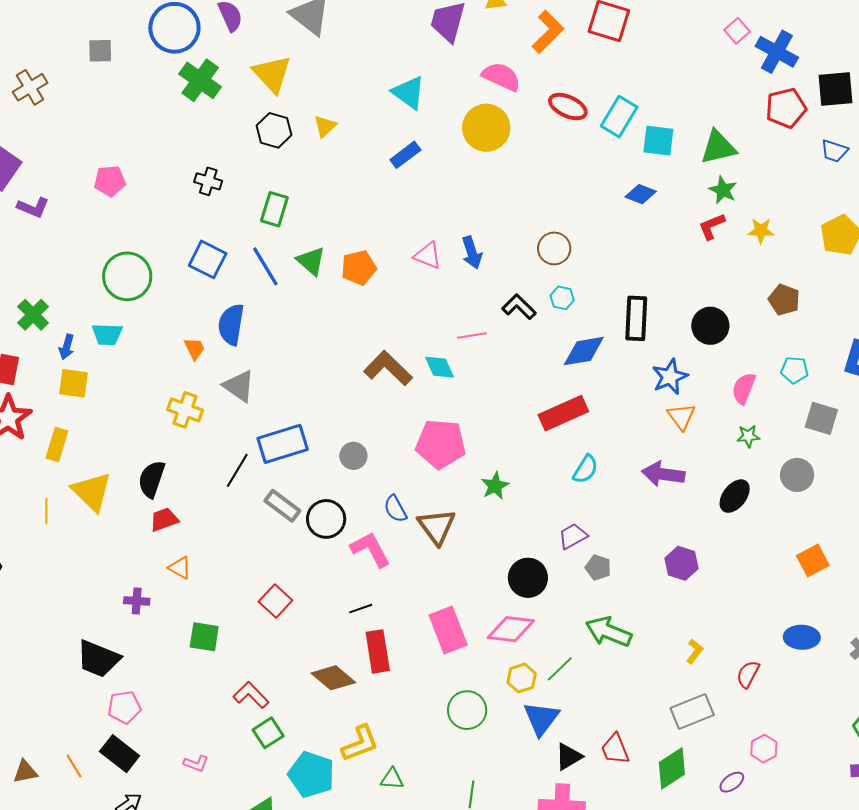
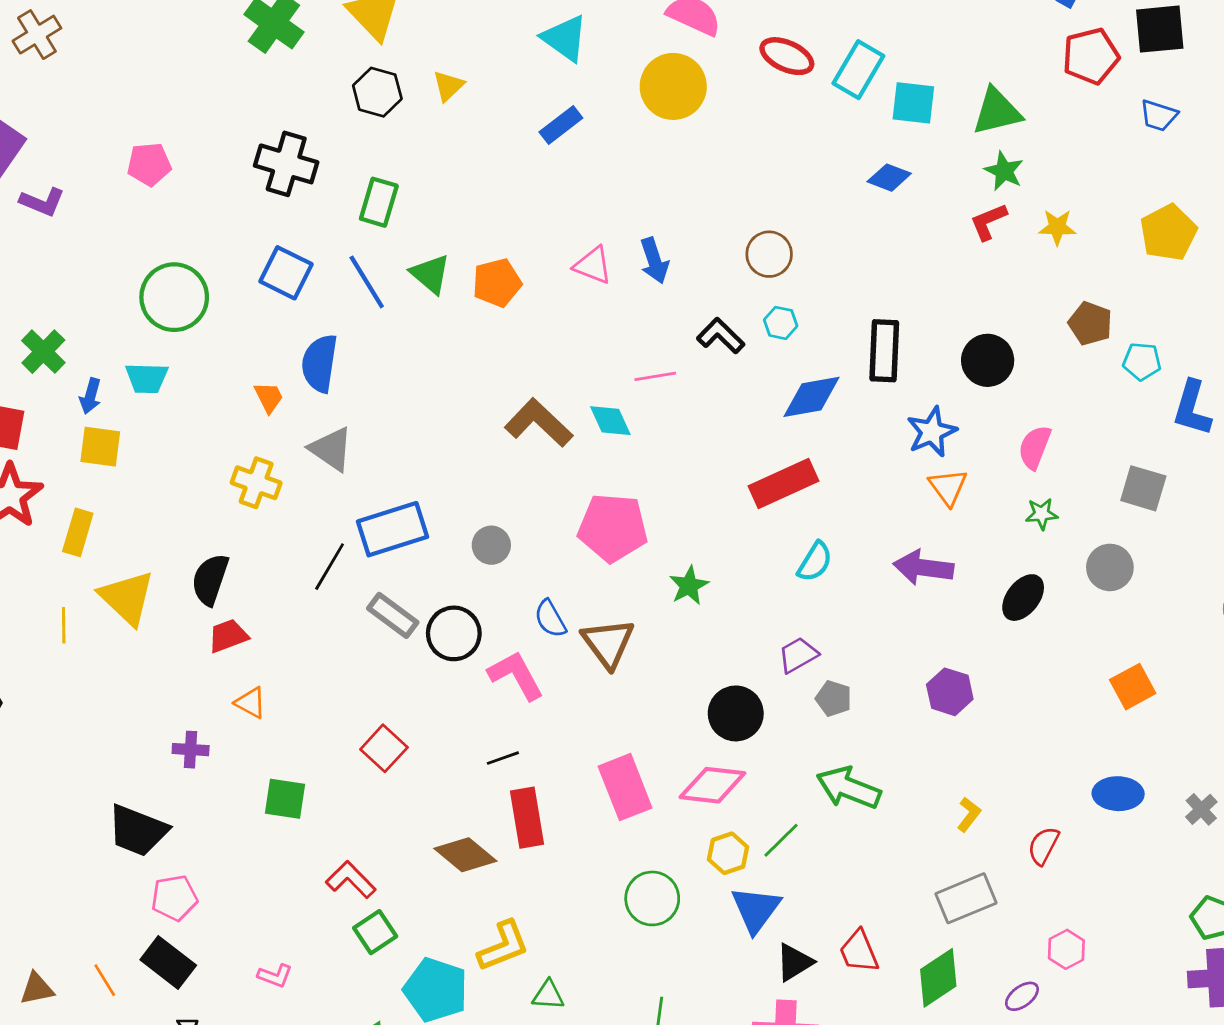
black cross: (208, 181) -> (286, 164), size x1.6
cyan pentagon: (794, 370) -> (1142, 361), moved

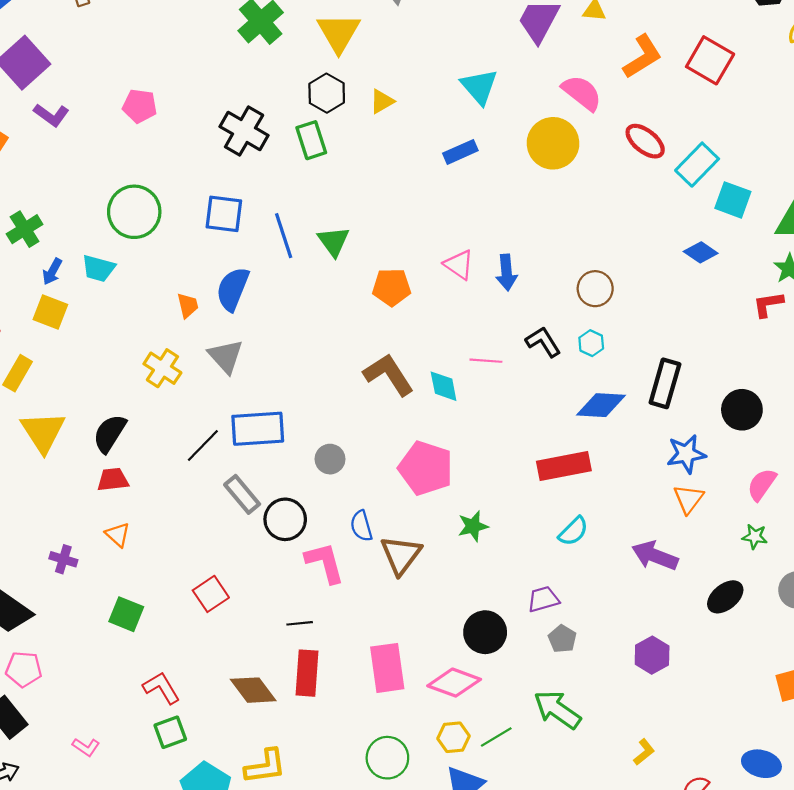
green rectangle: (379, 202) -> (311, 140), moved, turned -48
blue square: (286, 273) -> (224, 214), turned -33
orange pentagon: (497, 283) -> (392, 287), moved

